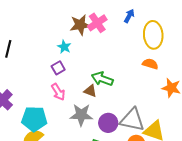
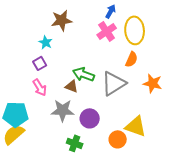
pink cross: (97, 23) -> (107, 31), moved
orange semicircle: (150, 64) -> (132, 59), turned 98
gray triangle: (132, 120) -> (114, 83), moved, turned -44

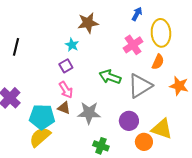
pink cross: (107, 31) -> (133, 45), moved
brown triangle: (72, 86) -> (64, 108), moved
purple circle: (90, 118) -> (129, 121), moved

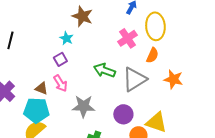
brown star: (88, 23) -> (82, 16), turned 30
brown triangle: (64, 108) -> (41, 88), moved

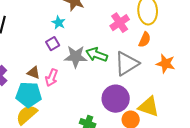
pink arrow: (60, 83) -> (52, 78), moved, turned 54
gray star: (83, 106) -> (76, 57), moved
purple circle: (123, 114) -> (116, 99), size x1.4

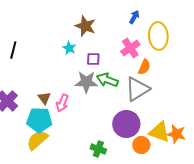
orange semicircle: (145, 40) -> (144, 67), moved
purple square: (53, 44) -> (93, 59), moved, turned 32
orange star: (166, 64) -> (176, 134), moved
brown triangle: (34, 73) -> (44, 98), turned 32

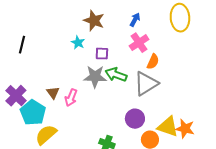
blue arrow: (134, 17) -> (135, 20), moved
yellow ellipse: (158, 36) -> (180, 18), moved
cyan pentagon: (39, 120) -> (33, 113), moved, turned 30
purple circle: (126, 124) -> (135, 119), size x0.7

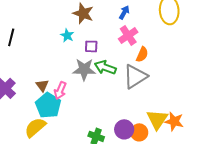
cyan pentagon: (33, 113) -> (48, 105), moved
purple circle: (135, 119) -> (124, 129), moved
yellow triangle: (168, 127) -> (157, 119), turned 45

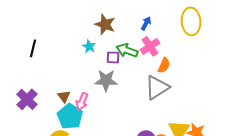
green arrow: (105, 67) -> (127, 50), moved

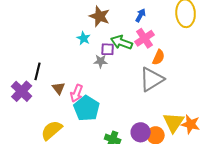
black line: (33, 48) -> (38, 71), moved
gray star: (106, 80) -> (101, 61), moved, size x0.6
cyan pentagon: (70, 116) -> (87, 108), moved

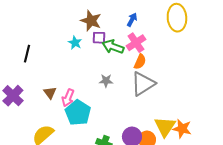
purple square: (108, 49) -> (99, 38), moved
orange semicircle: (159, 57) -> (140, 62), moved
gray star: (101, 61) -> (106, 81), moved
black line: (38, 71) -> (27, 54), moved

